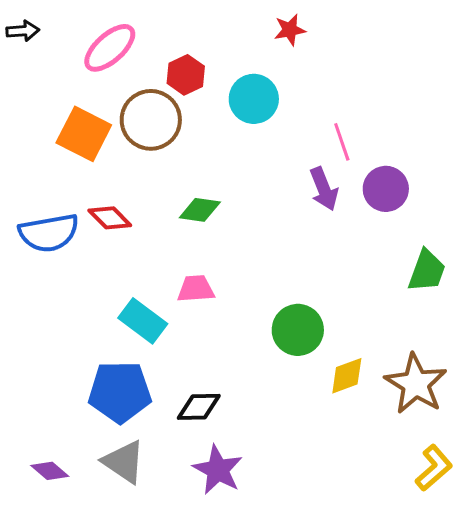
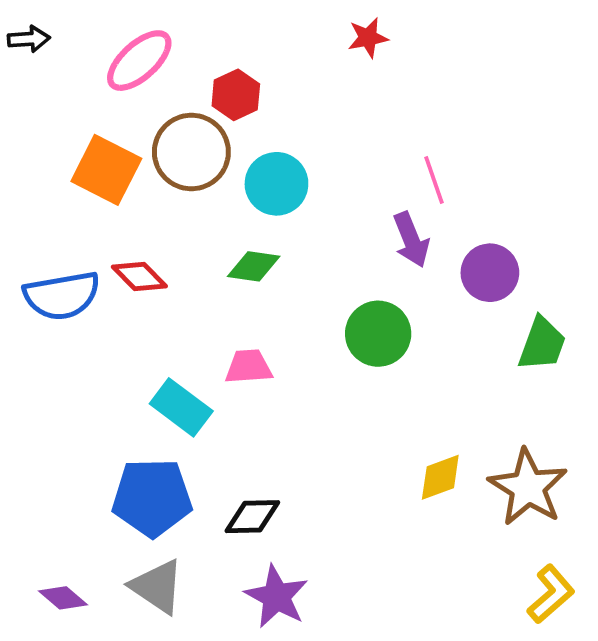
cyan circle: (254, 99) -> (276, 184), moved
purple circle: (386, 189) -> (490, 273), moved
green circle: (298, 330) -> (378, 334), moved

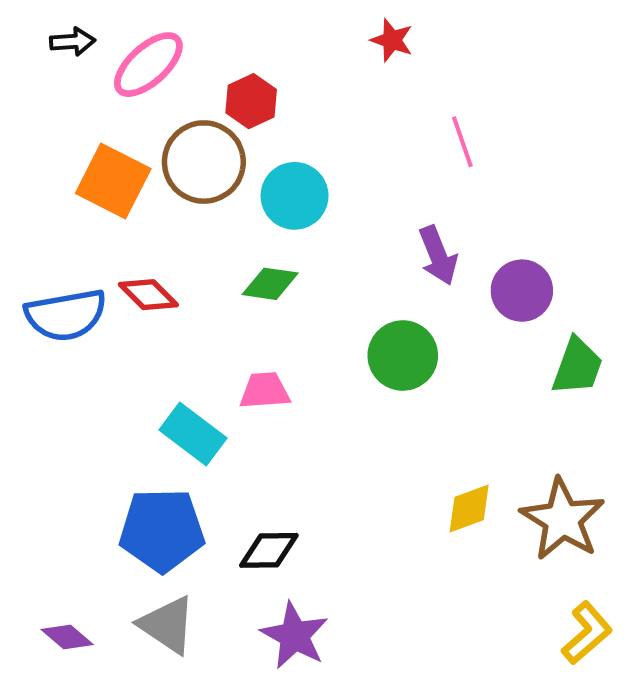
red star: (368, 38) -> (392, 40), turned 30
black arrow: (29, 39) -> (73, 42), moved
pink line: (434, 180) -> (462, 142), moved

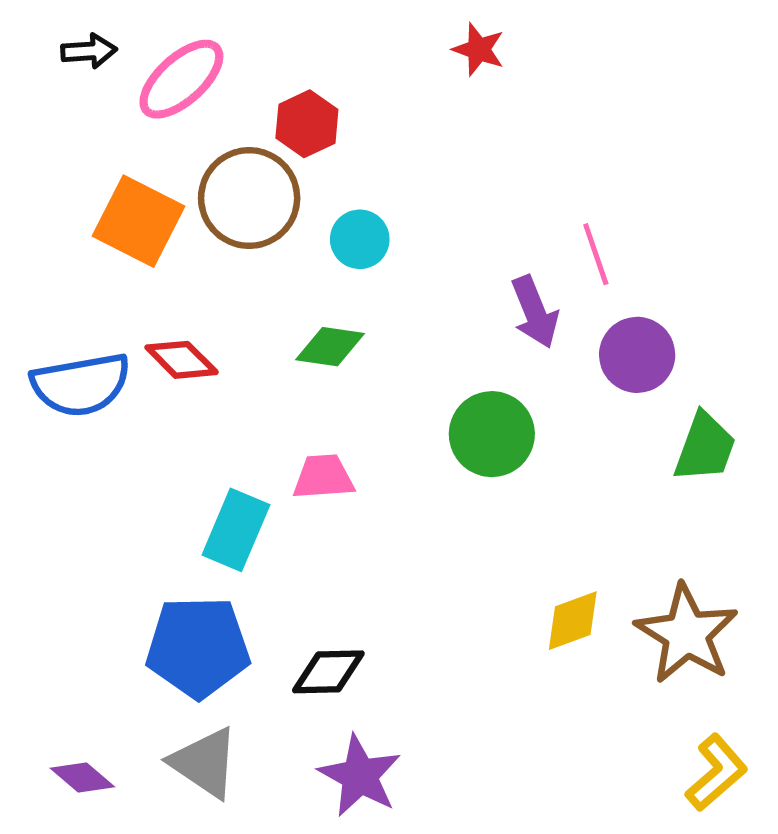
pink line: (462, 142) -> (596, 254), moved
cyan circle: (295, 196) -> (360, 239), size x0.7
cyan rectangle: (193, 434) -> (236, 530), turned 76

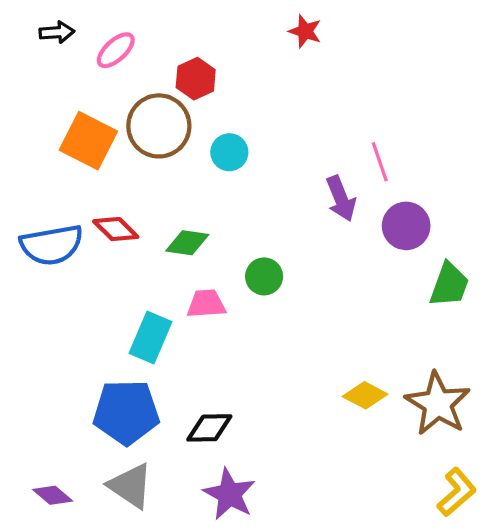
pink ellipse: (181, 79) -> (116, 50), size x0.7
green diamond: (330, 347) -> (187, 243), moved
green circle: (492, 434) -> (264, 276), moved, size x0.7
yellow diamond: (573, 621) -> (365, 395), turned 48

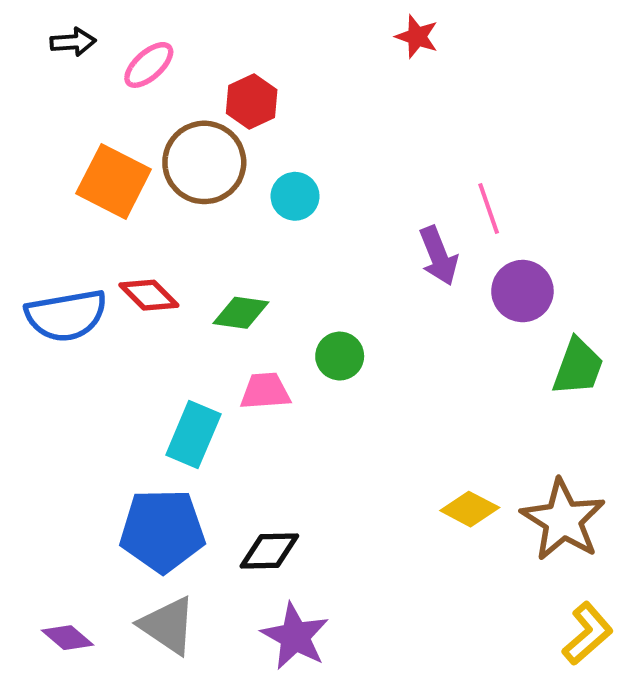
red star: (305, 31) -> (417, 37), moved

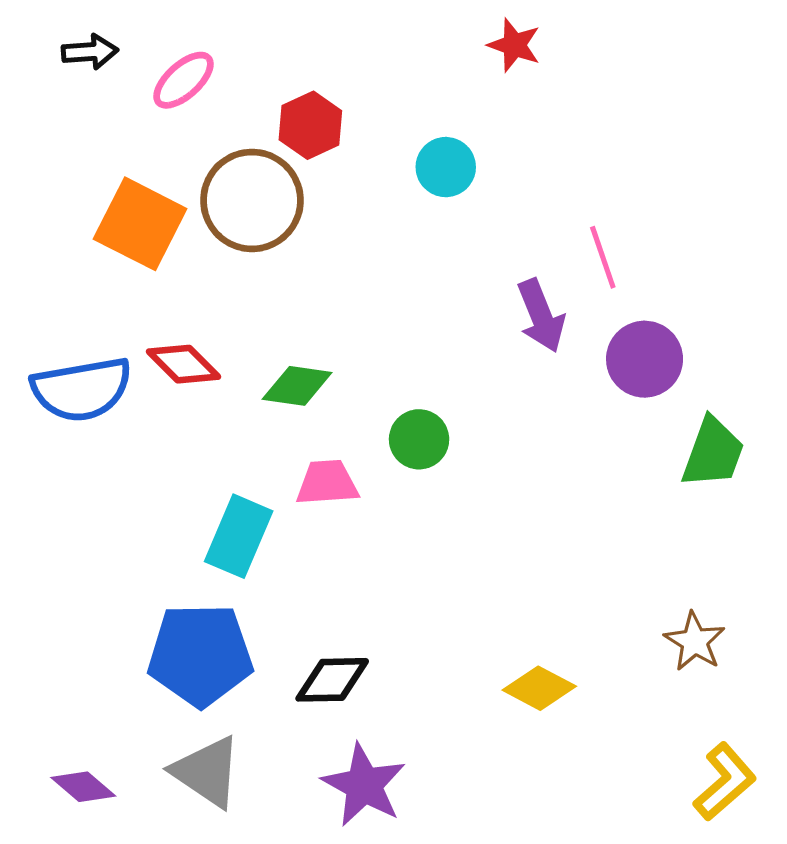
cyan circle: (295, 196) -> (446, 167), moved
yellow diamond: (470, 509) -> (539, 688), moved
brown star: (563, 520) -> (695, 641), size x0.6

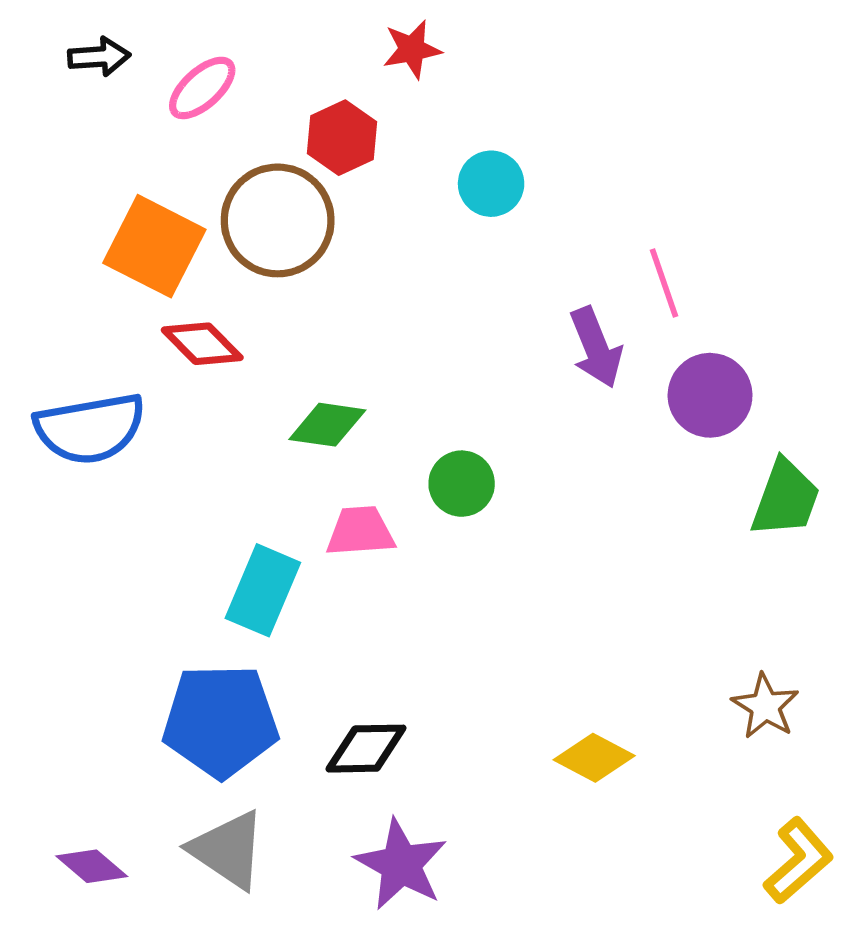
red star: (514, 45) -> (412, 49), moved, turned -30
red diamond: (183, 364) -> (202, 344), moved

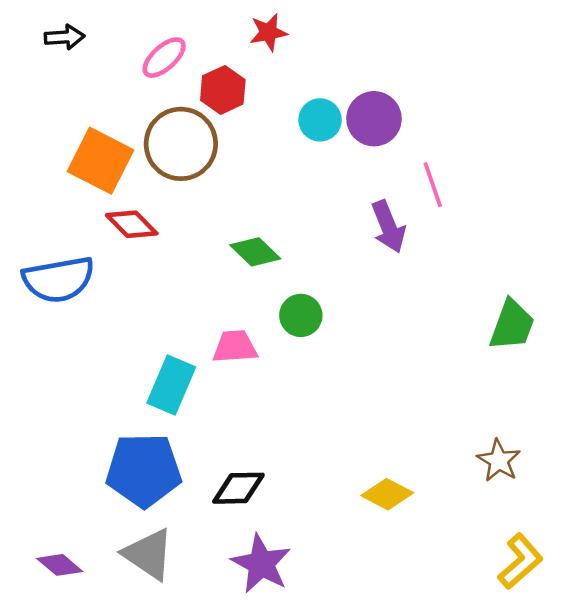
pink ellipse: (202, 88) -> (164, 58), moved
purple circle: (710, 395) -> (374, 119), moved
green diamond: (327, 425) -> (255, 252), moved, turned 36

